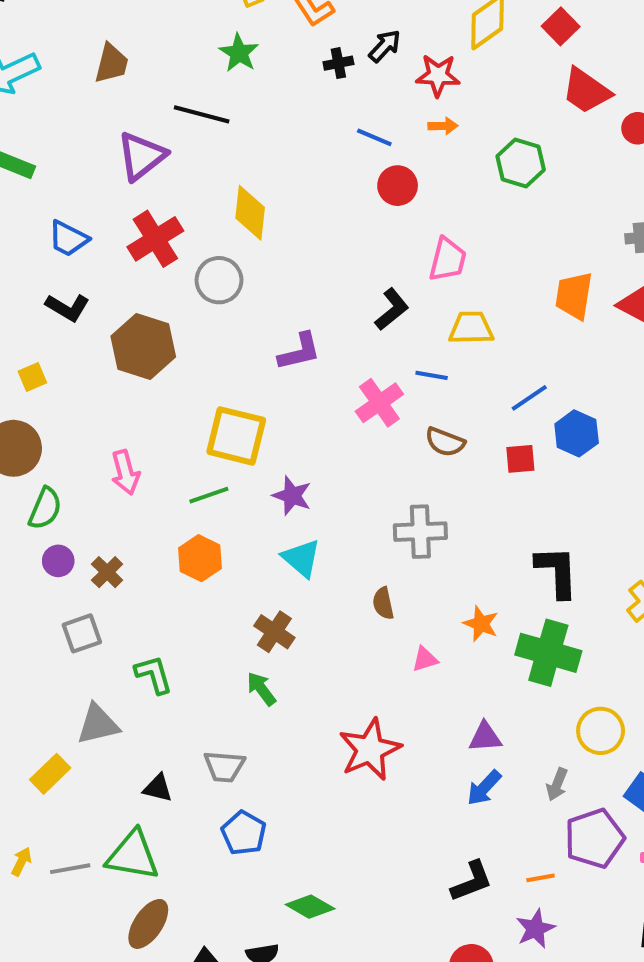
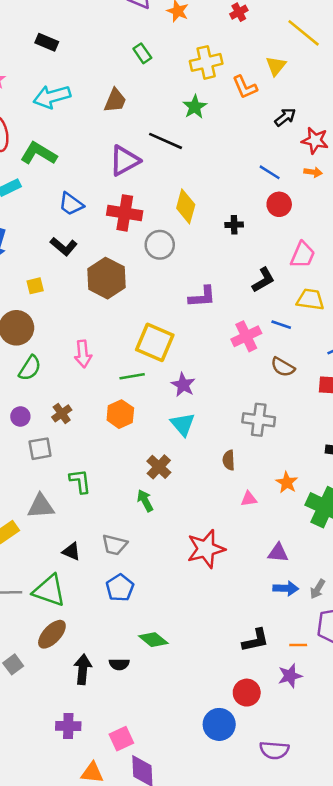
black cross: (338, 63) -> (234, 225), moved
red cross: (155, 239) -> (125, 213), turned 32
purple circle: (58, 561) -> (20, 416), moved
blue arrow: (484, 788) -> (286, 588), moved, turned -140

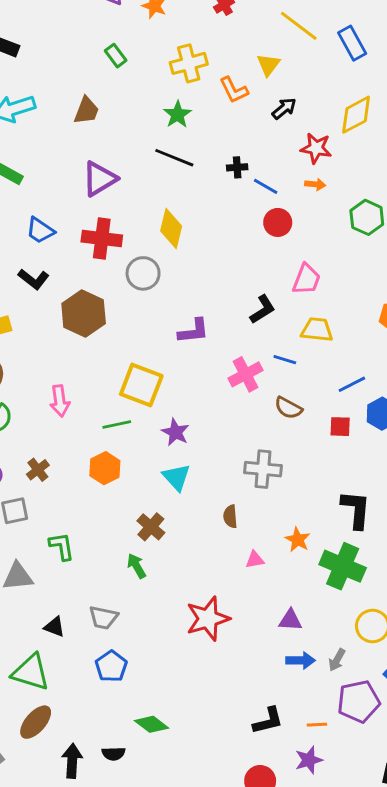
black arrow: (285, 117) -> (284, 108), moved
black line: (166, 141) -> (174, 158), moved
black cross: (234, 225) -> (237, 167), moved

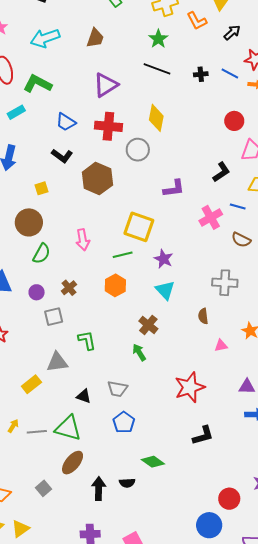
blue line: (266, 186) -> (230, 73), moved
red circle: (278, 222) -> (234, 121), moved
black L-shape: (268, 721) -> (203, 435), moved

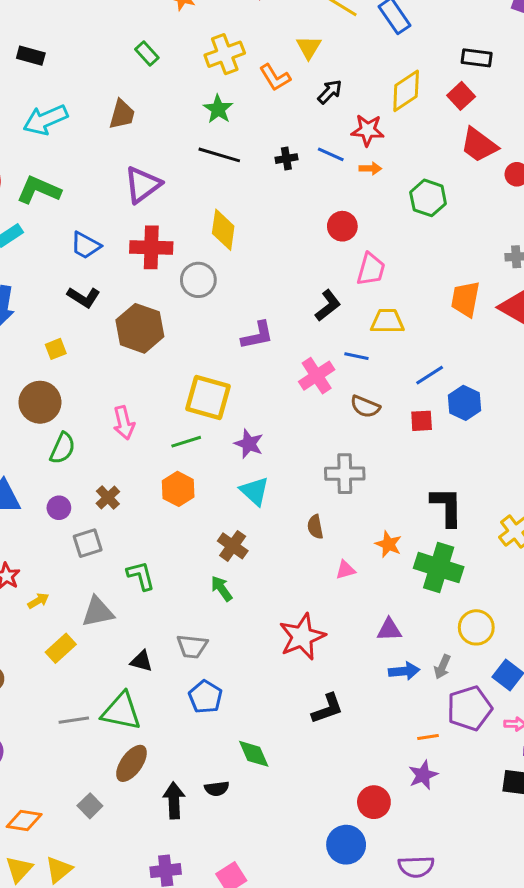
yellow arrow: (13, 426) -> (38, 601), moved, turned 32
green diamond: (153, 462) -> (254, 754), turned 35

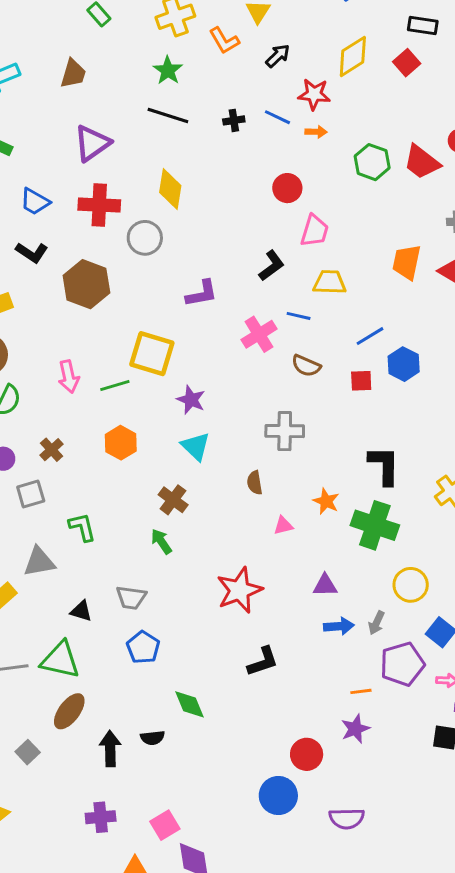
red trapezoid: (479, 145) -> (422, 162), moved
green line: (186, 442) -> (115, 386), moved

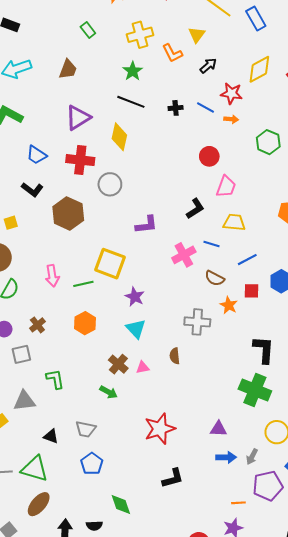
yellow diamond: (170, 189) -> (119, 137), moved
blue line: (370, 336) -> (247, 260), moved
orange star: (326, 501) -> (229, 305), moved
pink triangle: (283, 526) -> (143, 367), moved
green arrow: (161, 541) -> (109, 392), turned 150

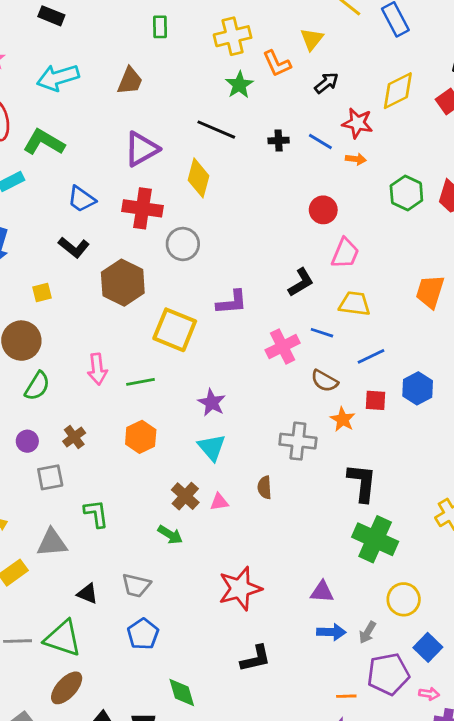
green rectangle: (88, 30) -> (160, 27), turned 35
green star: (133, 71) -> (239, 85), moved
yellow square: (110, 264) -> (175, 330), moved
black L-shape: (264, 350) -> (362, 483), moved

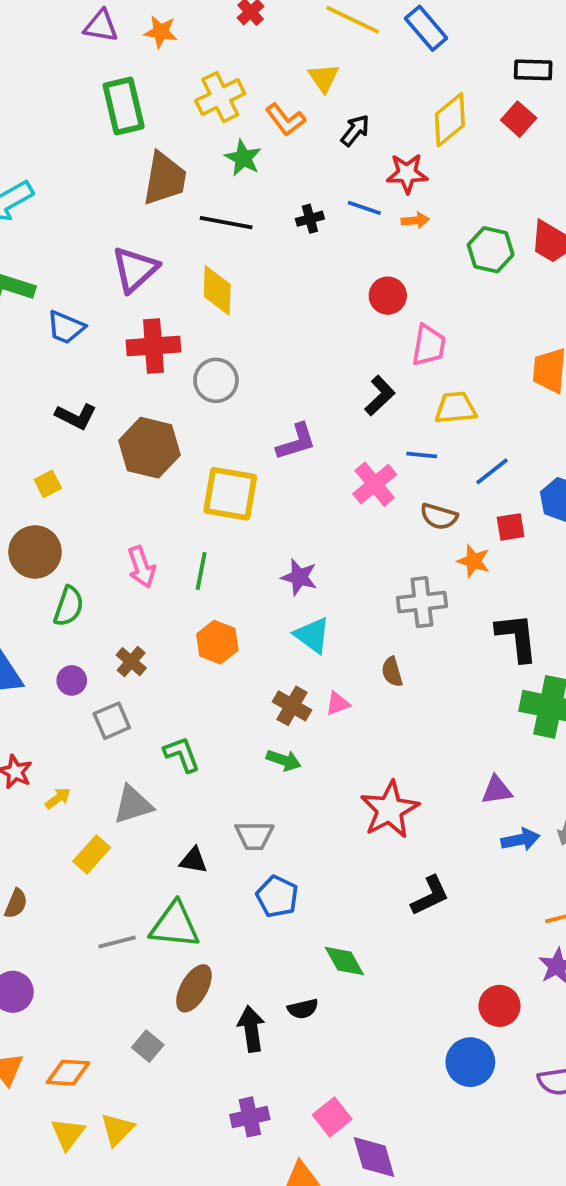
green rectangle: (160, 27) -> (124, 106), size x1.8
brown trapezoid: (130, 81) -> (165, 179), moved, size x1.4
blue trapezoid: (81, 199) -> (66, 327), moved
green line: (141, 382) -> (201, 571), turned -56

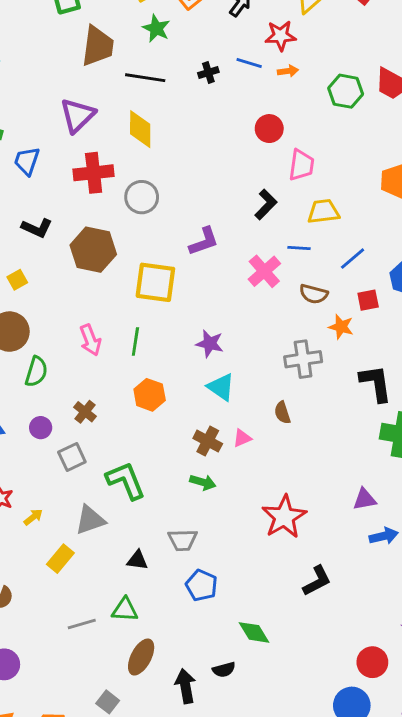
blue trapezoid: (66, 327) -> (27, 161), turned 88
green L-shape: (182, 754) -> (126, 481), size x1.4
green triangle: (175, 925) -> (125, 610), size x0.7

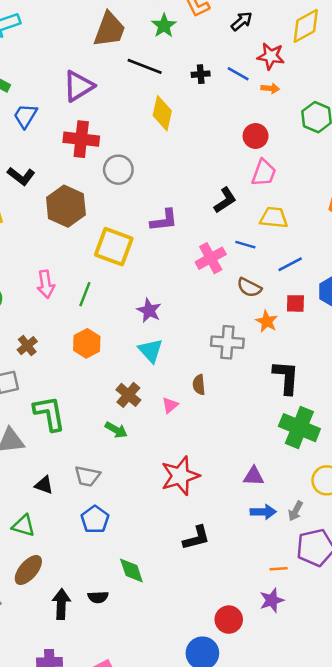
yellow diamond: (140, 129) -> (162, 113), moved
red circle: (269, 129) -> (256, 136), moved
pink triangle: (242, 438) -> (170, 405), moved, turned -30

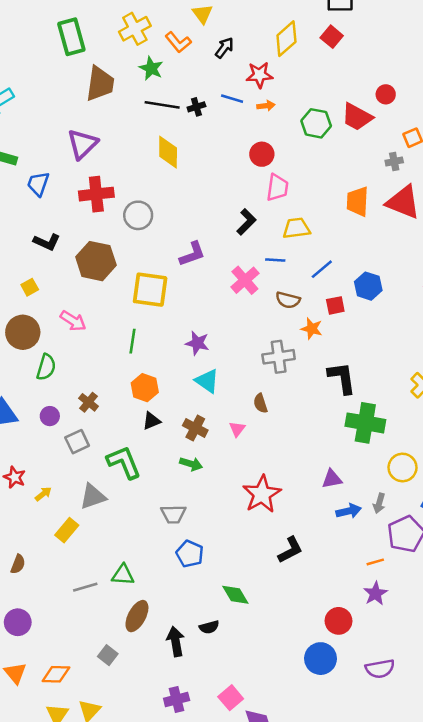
black line: (145, 66) -> (162, 105), moved
pink arrow: (46, 284) -> (73, 321), moved, turned -36
black triangle: (44, 485) -> (151, 421), moved, turned -30

